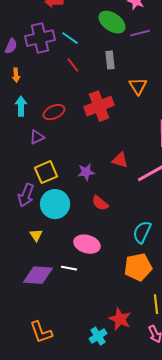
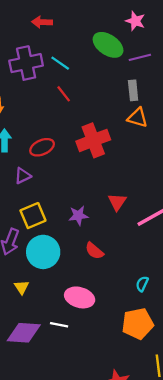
gray rectangle: (110, 60) -> (133, 90), moved
orange triangle: (138, 86) -> (138, 118), turned -42
red triangle: (120, 160) -> (117, 202), turned 48
cyan semicircle: (142, 232) -> (142, 284), size x0.6

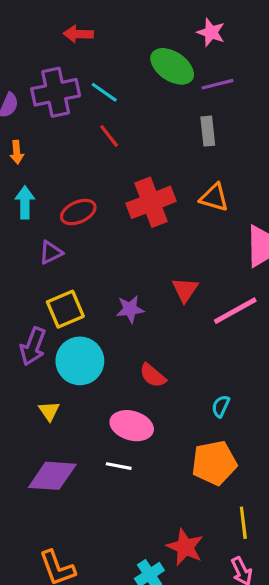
orange triangle: (138, 118) -> (214, 197), moved
red semicircle: (94, 251) -> (153, 375), moved
white line: (59, 325) -> (119, 466), moved

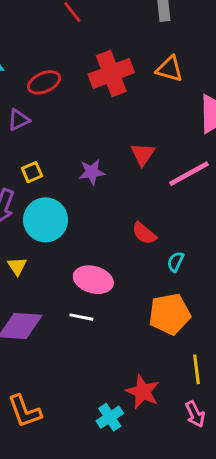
yellow square: (65, 309) -> (32, 172), size x0.6
red semicircle: (153, 375) -> (144, 233), moved

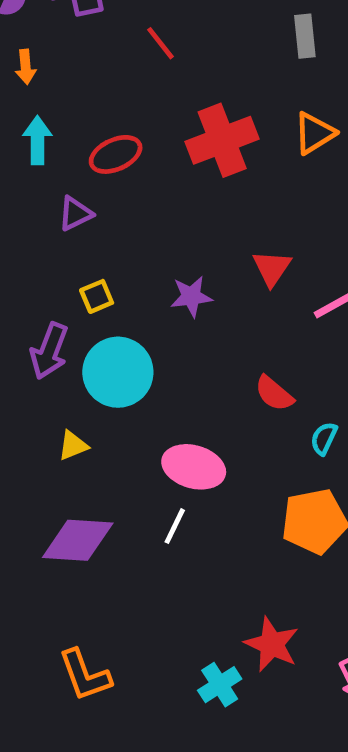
orange triangle: (170, 69) -> (314, 133), turned -48
yellow triangle: (17, 266) -> (73, 446), turned 42
white line: (81, 317) -> (175, 526), turned -75

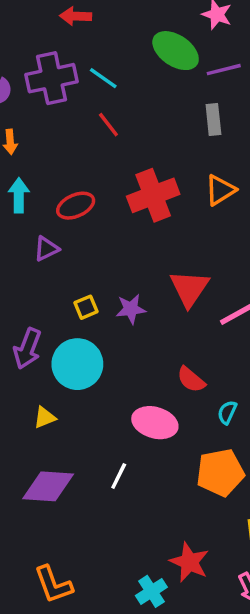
red triangle: (272, 268) -> (189, 288), size x1.4
yellow square: (97, 296) -> (86, 307), moved
pink ellipse: (194, 467) -> (155, 423), moved

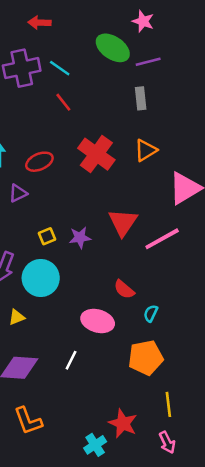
red cross: (153, 195) -> (96, 154), turned -33
orange L-shape: (53, 585) -> (28, 421), moved

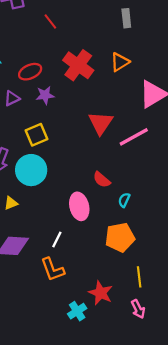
gray rectangle: (141, 98) -> (126, 18), moved
yellow square: (47, 236) -> (36, 135), size x1.5
purple star: (80, 238) -> (45, 95), moved
pink ellipse: (98, 321) -> (79, 206), turned 60
orange L-shape: (28, 421) -> (53, 269), moved

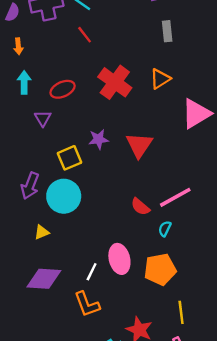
purple star: (45, 95) -> (99, 139), moved
purple triangle: (12, 98) -> (43, 118), turned -35
pink line: (134, 137) -> (175, 197), moved
pink ellipse: (79, 206) -> (119, 259), moved

